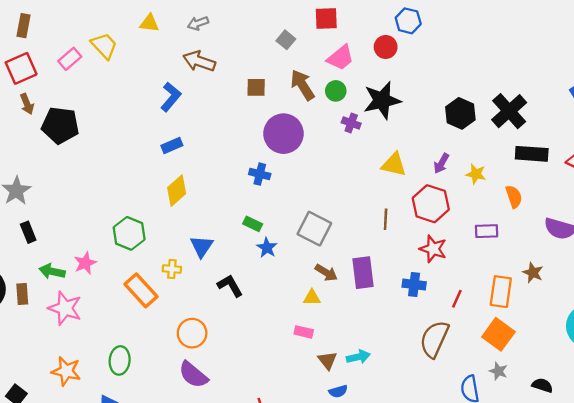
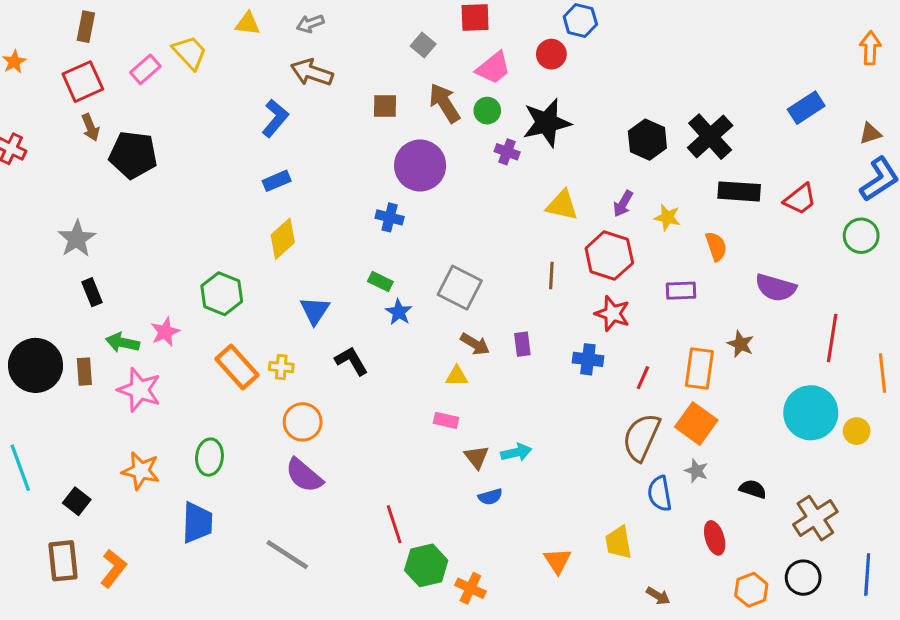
yellow cross: (172, 269) -> (281, 367), moved
purple rectangle: (363, 273) -> (522, 344), size x0.6
brown semicircle: (434, 339) -> (641, 437), moved

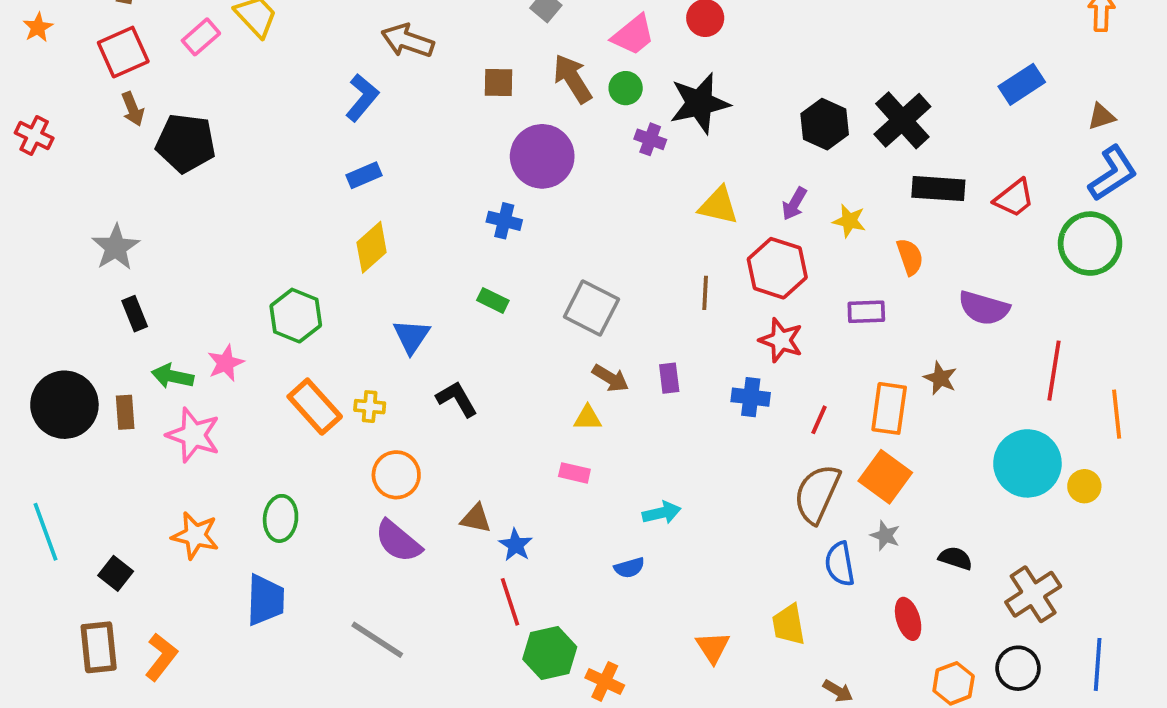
green circle: (861, 236) -> (1090, 244), size x1.4
blue star: (399, 312) -> (516, 545), moved
brown triangle: (477, 457) -> (476, 518), moved, turned -40

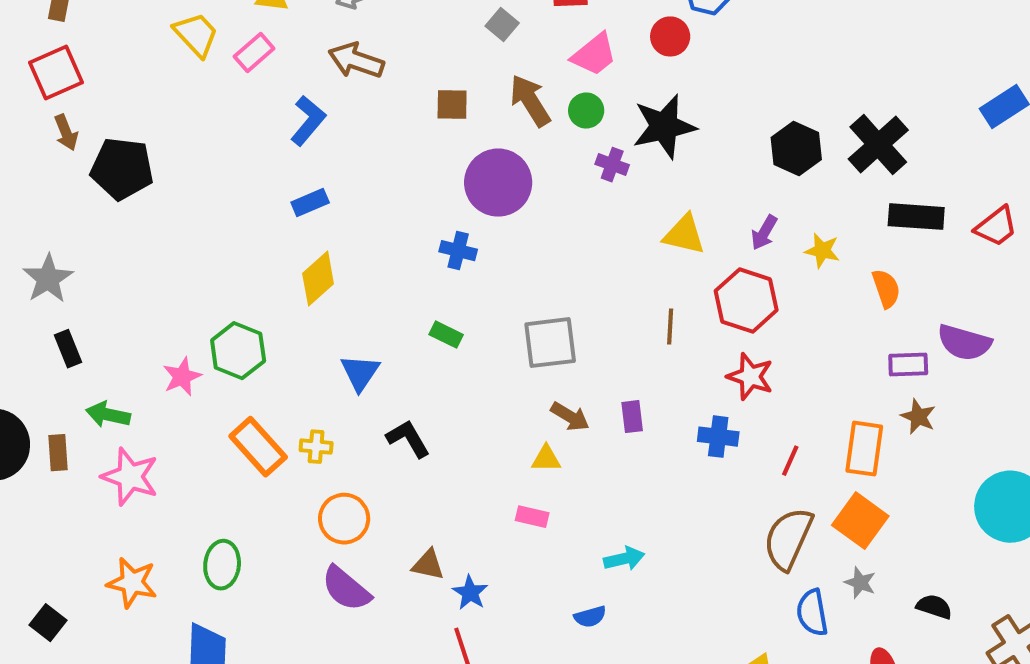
pink rectangle: (201, 37) -> (254, 52), moved
gray square: (591, 308) -> (550, 343), turned -34
purple rectangle: (866, 312) -> (908, 365), moved
pink star: (226, 363) -> (182, 377), moved

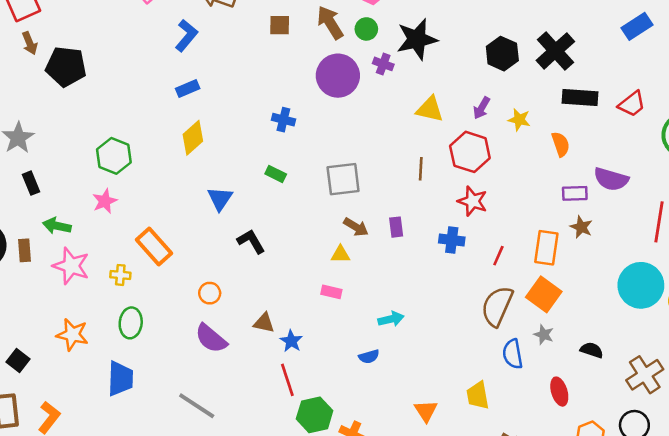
purple circle: (498, 183) -> (338, 76), moved
green hexagon: (238, 351) -> (114, 156), moved
yellow cross: (316, 447) -> (120, 275), moved
orange circle: (344, 519) -> (210, 293), size x0.7

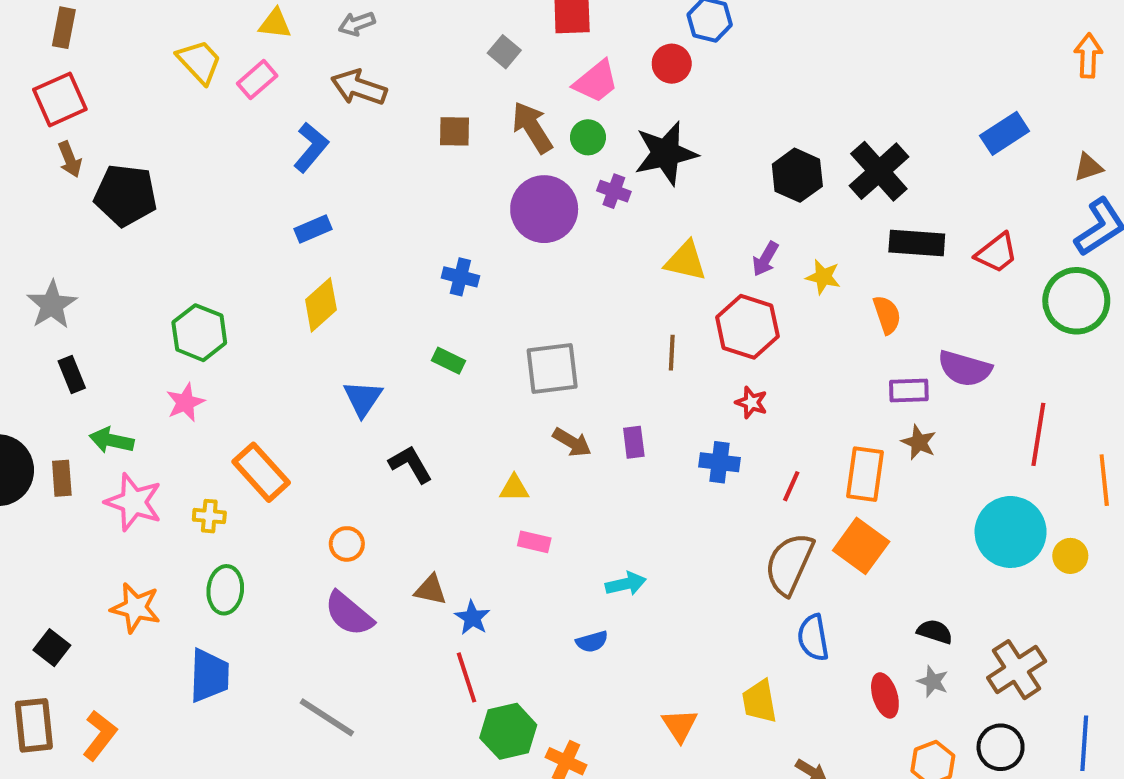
red star: (473, 201) -> (751, 402), size x0.7
yellow triangle: (340, 254) -> (514, 488), moved
gray star: (544, 335) -> (933, 681), moved

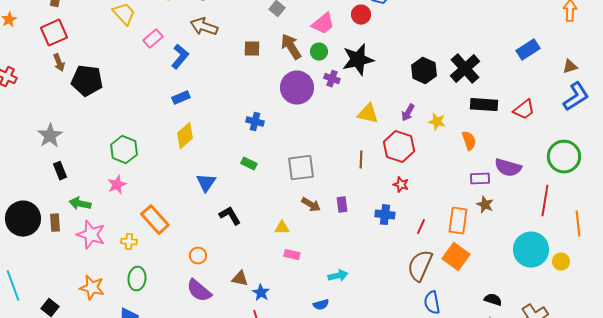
pink rectangle: (257, 80) -> (153, 39), moved
green circle: (1076, 301) -> (564, 157), moved

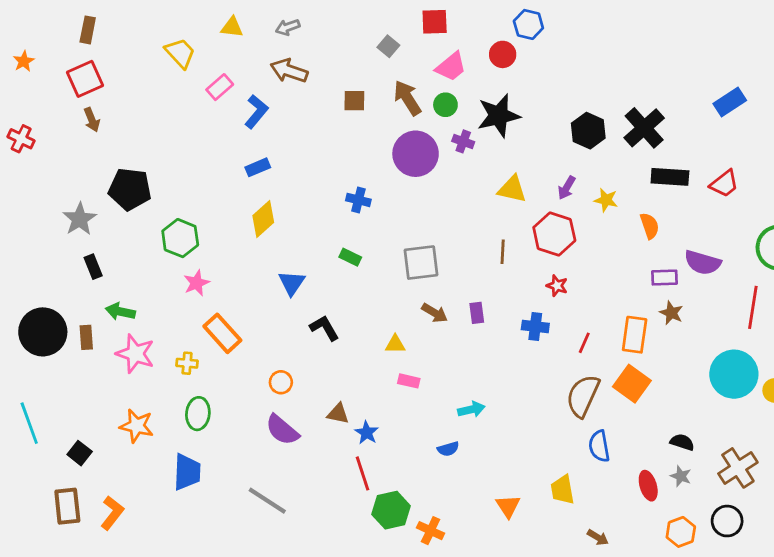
black pentagon: (87, 81) -> (130, 189), moved
pink star: (117, 185) -> (197, 283), moved

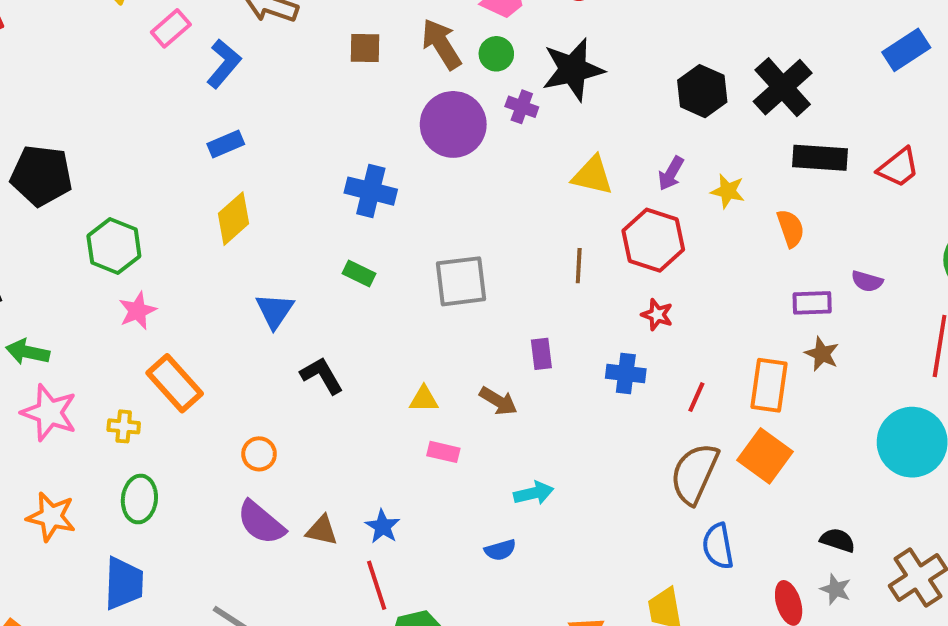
blue cross: (358, 200) -> (371, 191), size x1.4
purple semicircle: (703, 263) -> (867, 281), size x0.6
brown arrow: (435, 313) -> (498, 401), moved
brown triangle: (338, 414) -> (322, 530), moved

